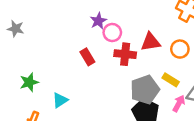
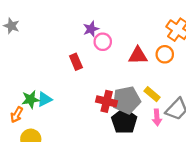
orange circle: (180, 49) -> (165, 54), moved
red cross: (125, 54) -> (107, 101), moved
green star: (29, 82) -> (31, 99), moved
pink arrow: (179, 103) -> (157, 117), turned 140

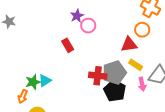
red triangle: (138, 56) -> (129, 44), moved

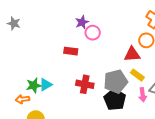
red rectangle: (68, 45) -> (71, 51), turned -56
red cross: (98, 76) -> (85, 84), moved
orange arrow: (23, 96) -> (22, 99), turned 56

